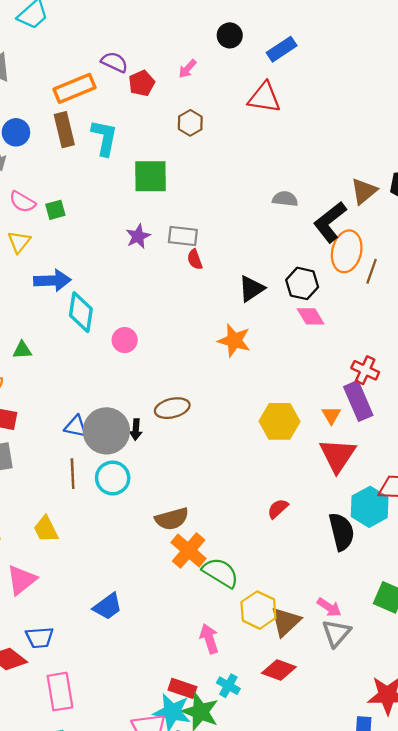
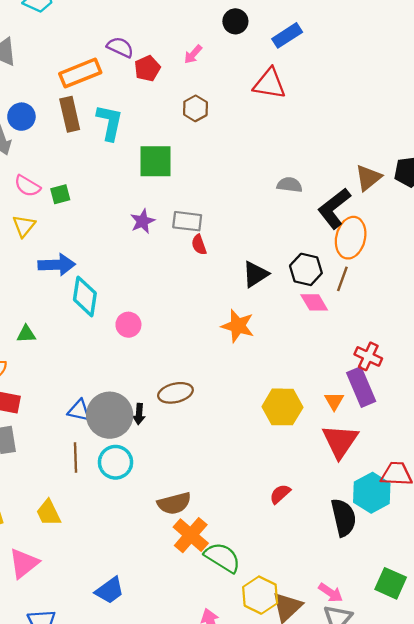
brown line: (372, 271) -> (342, 279), moved

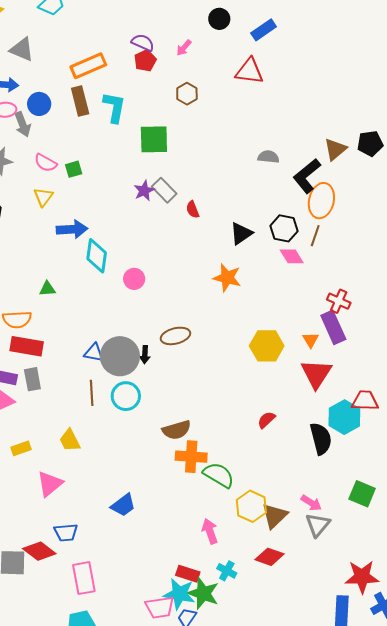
purple semicircle: (120, 47) -> (143, 43), moved
gray rectangle: (187, 221) -> (164, 190), moved, turned 40
orange cross: (191, 535) -> (191, 457), turned -36

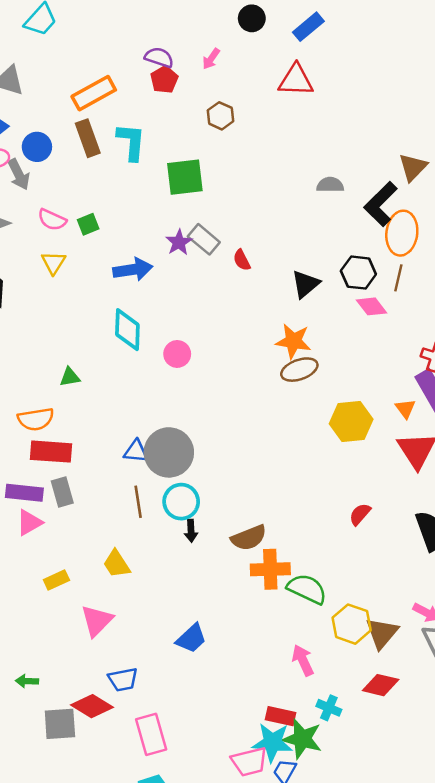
blue arrow: (72, 229) -> (133, 269), moved
brown ellipse: (175, 336) -> (299, 370), moved
black arrow: (145, 355) -> (191, 531), moved

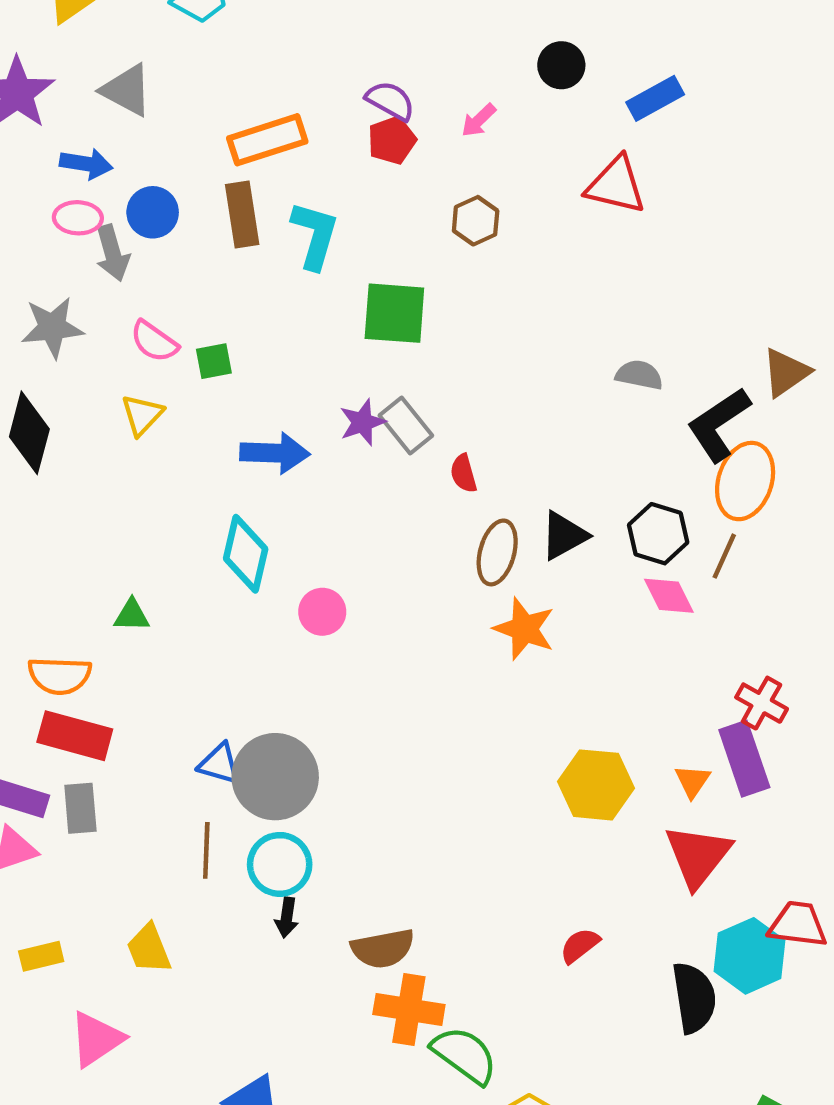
brown ellipse: (299, 370) -> (497, 552), moved, turned -66

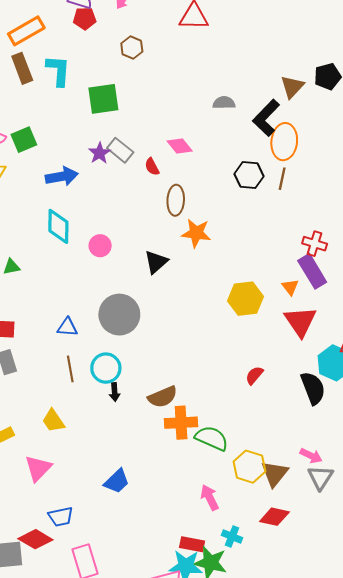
red pentagon: (392, 140) -> (85, 18), turned 30
green square: (214, 361) -> (24, 140), size x1.4
black triangle: (564, 536) -> (156, 262), moved
pink diamond: (669, 596) -> (180, 146), moved
gray circle: (275, 777) -> (119, 315), moved

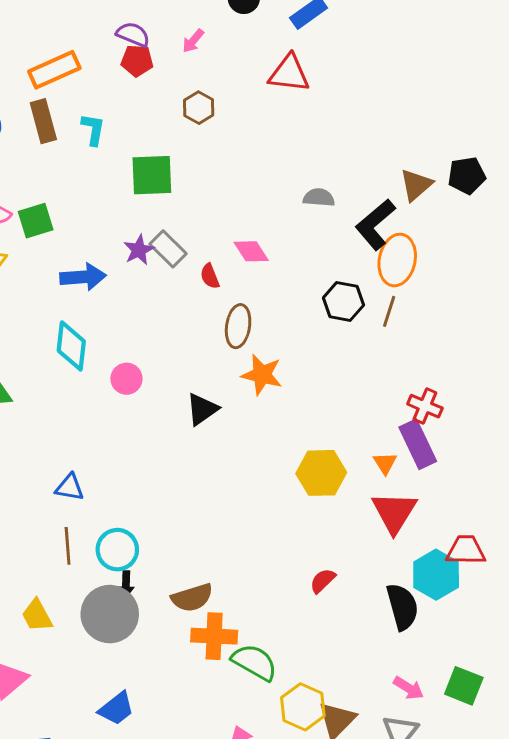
cyan L-shape: (58, 71) -> (93, 129), size x0.7
gray circle: (119, 315) -> (110, 614), moved
pink arrow: (311, 456) -> (409, 688), moved

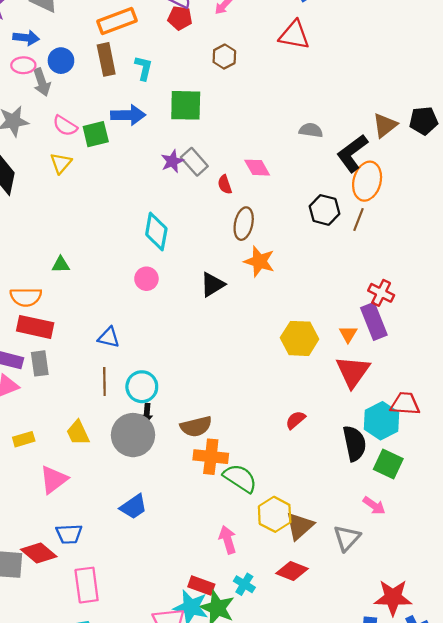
blue arrow: (83, 277) -> (128, 115), moved
cyan diamond: (71, 346) -> (156, 232), moved
pink circle: (126, 379) -> (146, 279), moved
green square: (464, 686) -> (388, 464), moved
pink arrow: (409, 688) -> (374, 506), moved

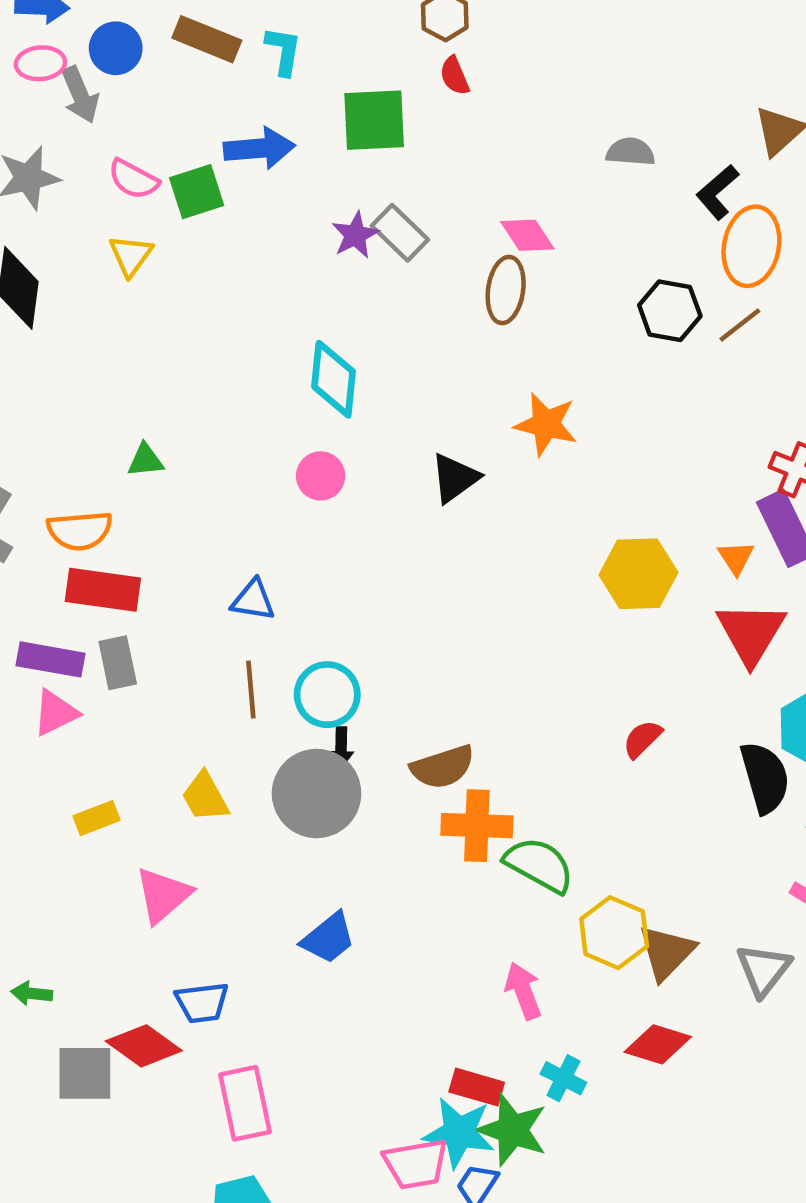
brown rectangle: (106, 59) -> (207, 39), turned -52
black L-shape: (352, 153) -> (717, 192), size x0.7
red semicircle: (225, 185) -> (455, 76), moved
brown line: (358, 220) -> (740, 325), turned 35
brown ellipse: (244, 224) -> (506, 290), moved

